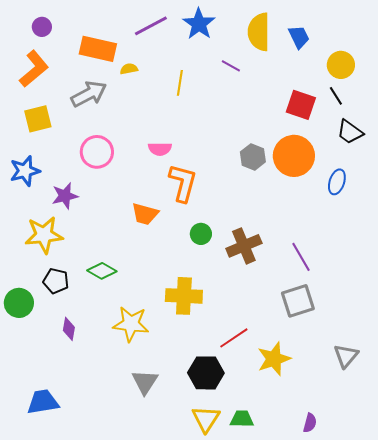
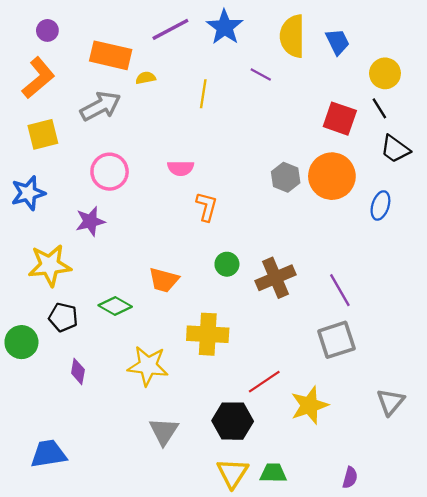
orange L-shape: (183, 183) -> (207, 207), size x0.7
purple star: (65, 196) -> (90, 221), moved
orange trapezoid: (145, 214) -> (164, 280), moved

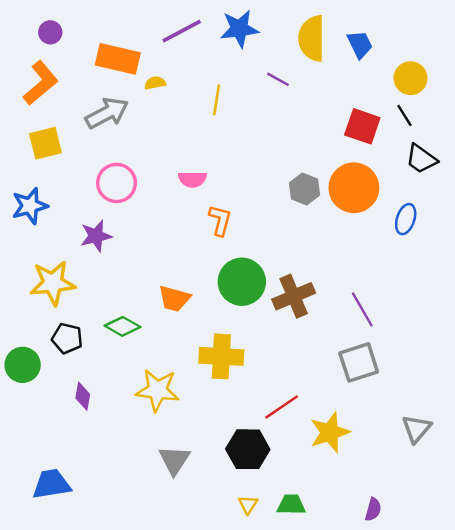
blue star: (225, 27) -> (239, 29), turned 30
green circle: (227, 264) -> (242, 282), size x1.8
yellow triangle: (233, 473) -> (248, 505), size x0.6

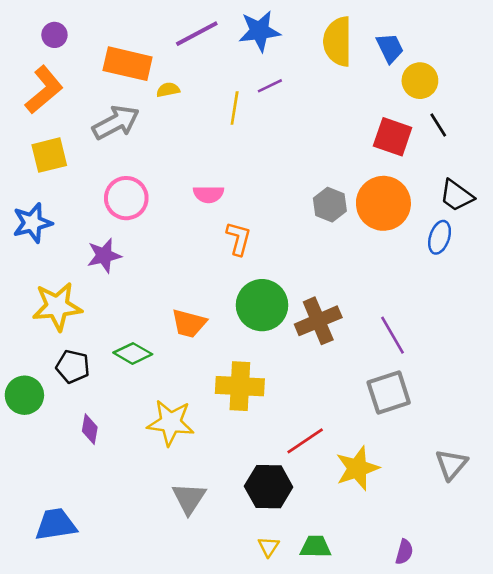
yellow circle: (410, 78) -> (420, 81), moved
purple line: (278, 79) -> (270, 86), moved, turned -55
black trapezoid: (421, 159) -> (457, 195), moved

